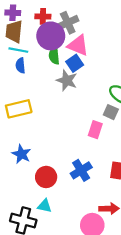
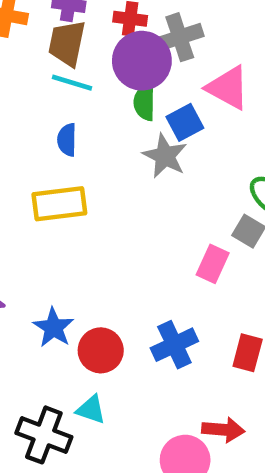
pink triangle: (78, 45) -> (228, 88), moved
blue semicircle: (20, 65) -> (67, 140), moved
blue star: (21, 154) -> (54, 327), moved

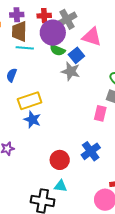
green semicircle: (145, 102) -> (57, 50), turned -56
blue semicircle: (67, 140) -> (12, 75), moved, turned 32
blue star: (54, 327) -> (32, 120), moved

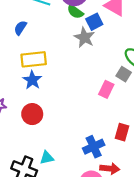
blue cross: (91, 151) -> (94, 147), moved
red circle: (60, 160) -> (32, 114), moved
cyan triangle: (61, 186) -> (47, 158), turned -32

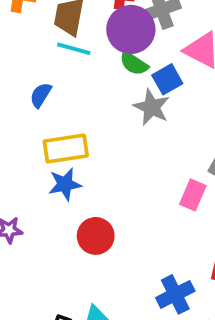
blue star: (32, 80) -> (65, 184), turned 30
red circle: (32, 114) -> (96, 236), moved

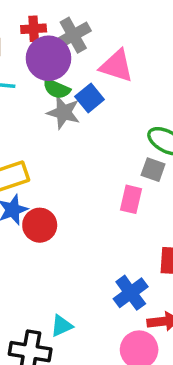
gray star: (152, 107) -> (64, 112), moved
red circle: (96, 236) -> (40, 225), moved

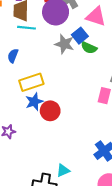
green semicircle: (57, 89) -> (89, 48), moved

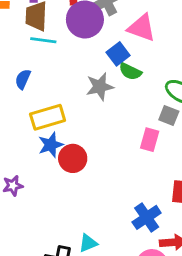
gray star: (64, 44) -> (100, 87), moved, turned -30

